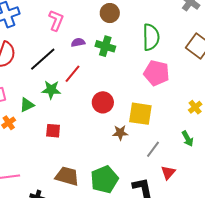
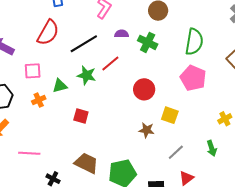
red circle: (103, 102) -> (144, 89), moved
yellow square: (140, 114) -> (170, 115), size x0.7

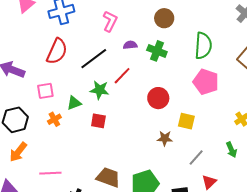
red square: (81, 116) -> (98, 121), moved

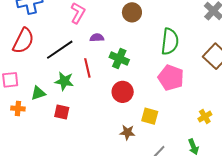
green cross: (157, 51) -> (119, 58), moved
red line: (122, 76) -> (87, 68), turned -60
orange cross: (54, 119) -> (18, 109), turned 32

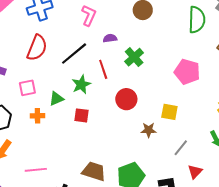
green semicircle: (170, 41) -> (197, 20), moved
green cross: (119, 58) -> (134, 57), turned 30
green star: (64, 81) -> (81, 84), turned -30
red circle: (123, 92) -> (126, 99), moved

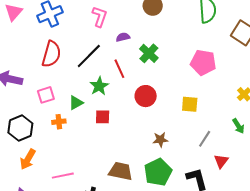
brown star: (149, 130) -> (160, 140), moved

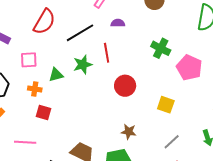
green cross: (149, 53) -> (161, 48), moved, turned -30
red square: (103, 117) -> (43, 112), moved

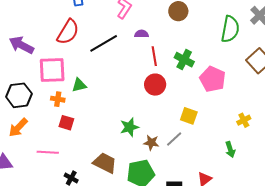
red line: (107, 53) -> (154, 56), moved
pink square: (29, 60) -> (52, 70), size x1.6
green star: (83, 65) -> (129, 127), moved
red circle: (125, 86) -> (155, 85), moved
gray line: (172, 142) -> (174, 139), moved

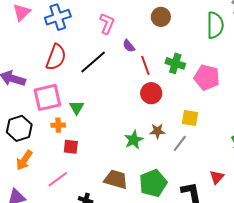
purple semicircle: (142, 34) -> (129, 46), turned -120
green triangle: (79, 85) -> (77, 108), turned -35
brown star: (151, 143) -> (157, 131), moved
pink line: (48, 152) -> (58, 179), turned -30

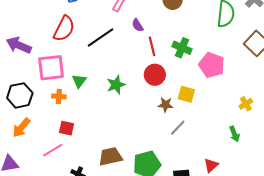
yellow square: (190, 118) -> (186, 94), moved
brown star: (157, 131) -> (166, 105), moved
green star: (134, 140) -> (116, 85), moved
red square: (71, 147) -> (66, 128), moved
brown trapezoid: (116, 179) -> (110, 157), turned -35

